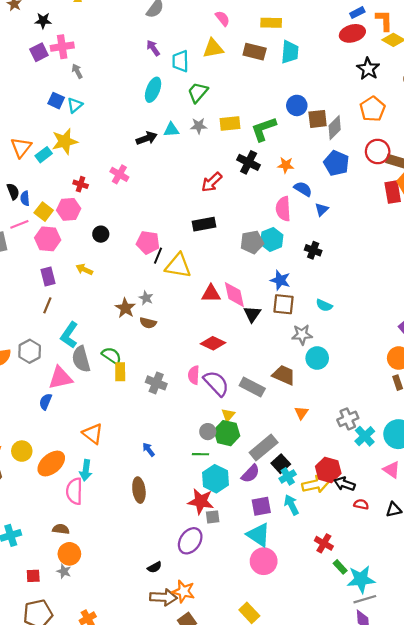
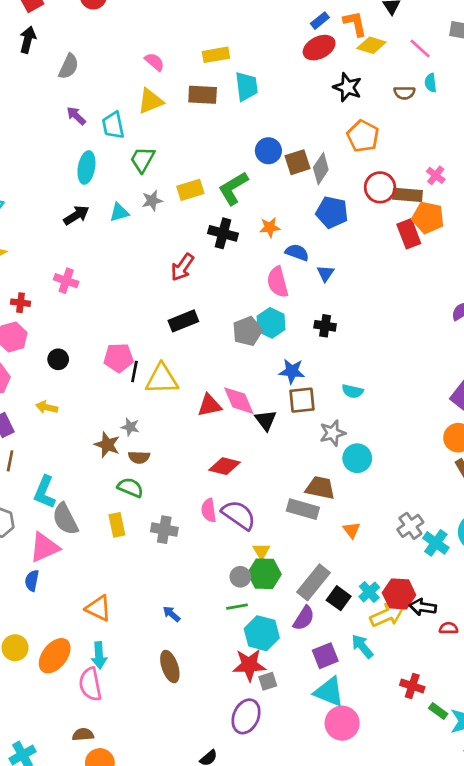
black arrow: (147, 138) -> (76, 215), moved
green semicircle: (112, 356) -> (130, 488), moved
gray rectangle: (252, 387) -> (303, 509), moved
cyan cross: (288, 476) -> (369, 592), moved

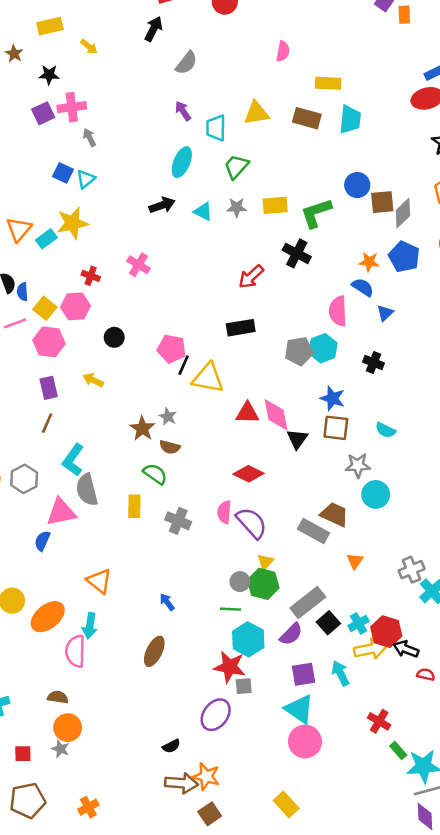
pink semicircle: (154, 62) -> (283, 51), moved, turned 48
cyan triangle: (119, 212) -> (203, 211), turned 30
orange star: (270, 227) -> (369, 262), moved
brown ellipse: (170, 667) -> (154, 651), turned 32

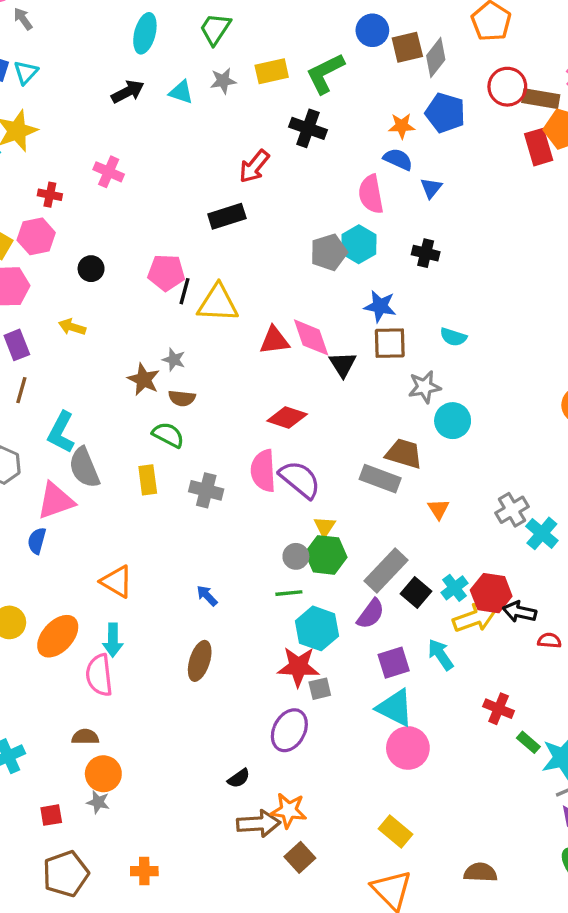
black rectangle: (241, 328) -> (227, 216), moved
pink semicircle: (224, 512) -> (263, 471), size x1.4
orange cross: (88, 807) -> (144, 871), turned 36

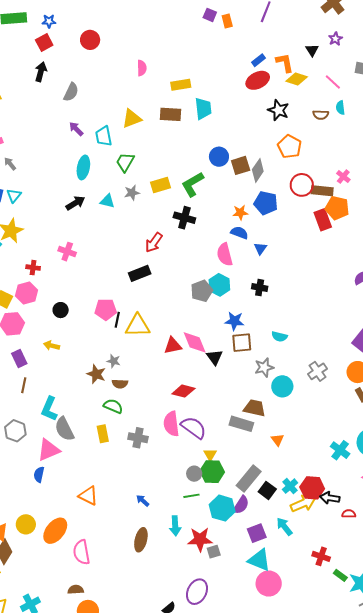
gray cross: (512, 510) -> (318, 371), moved
cyan hexagon: (317, 628) -> (222, 508), moved
cyan arrow: (113, 640) -> (175, 526), moved
purple ellipse: (289, 730) -> (197, 592), moved

